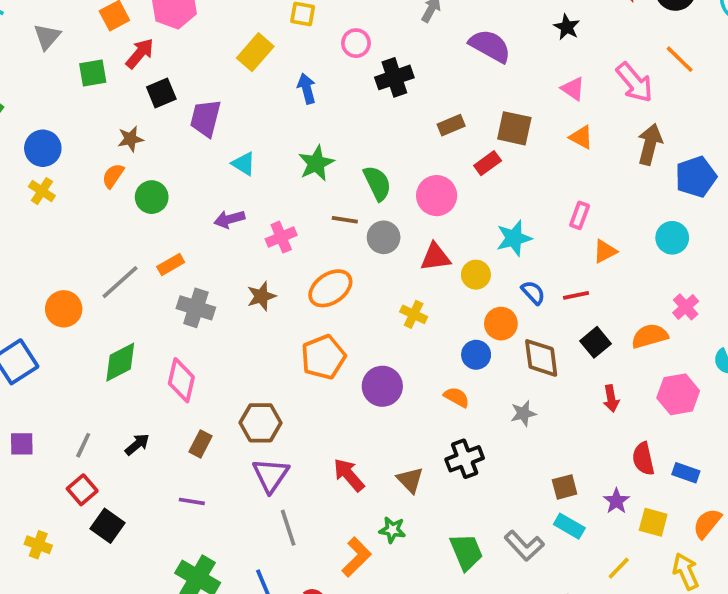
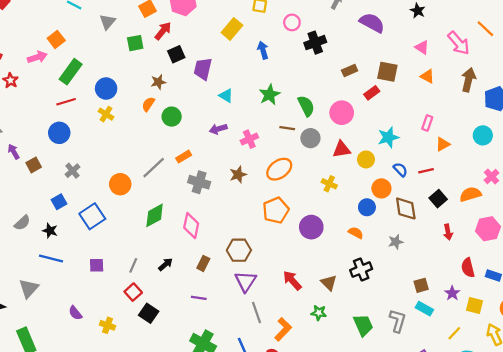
gray L-shape: (524, 546) -> (398, 321), turned -120
orange L-shape: (356, 557) -> (283, 329), moved

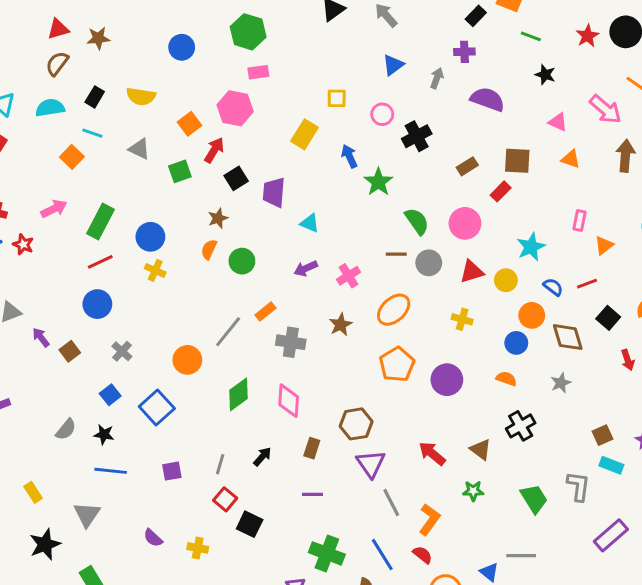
gray triangle: (107, 22) -> (139, 149), turned -36
orange square: (56, 39) -> (72, 157), moved
green star: (269, 95) -> (378, 182), moved

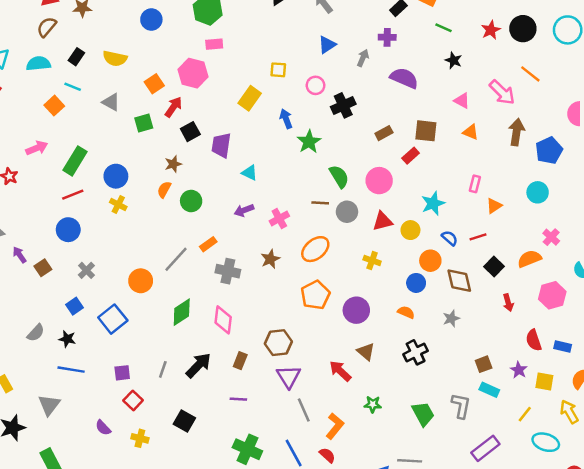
brown triangle: (481, 449) -> (366, 352), moved
black arrow: (262, 457) -> (198, 365), size x1.6
red square: (225, 499) -> (133, 400), moved

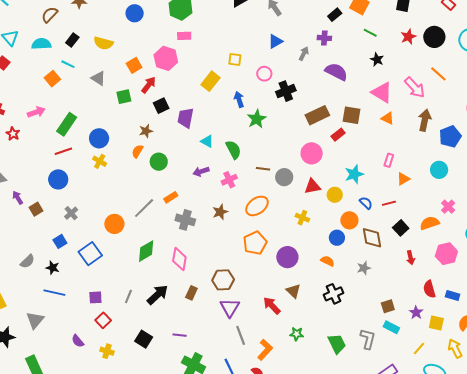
pink triangle: (462, 101) -> (382, 92), size x1.6
brown rectangle: (384, 133) -> (317, 115), size x1.6
green semicircle: (339, 176) -> (233, 150), moved
purple line: (238, 399) -> (180, 335), moved

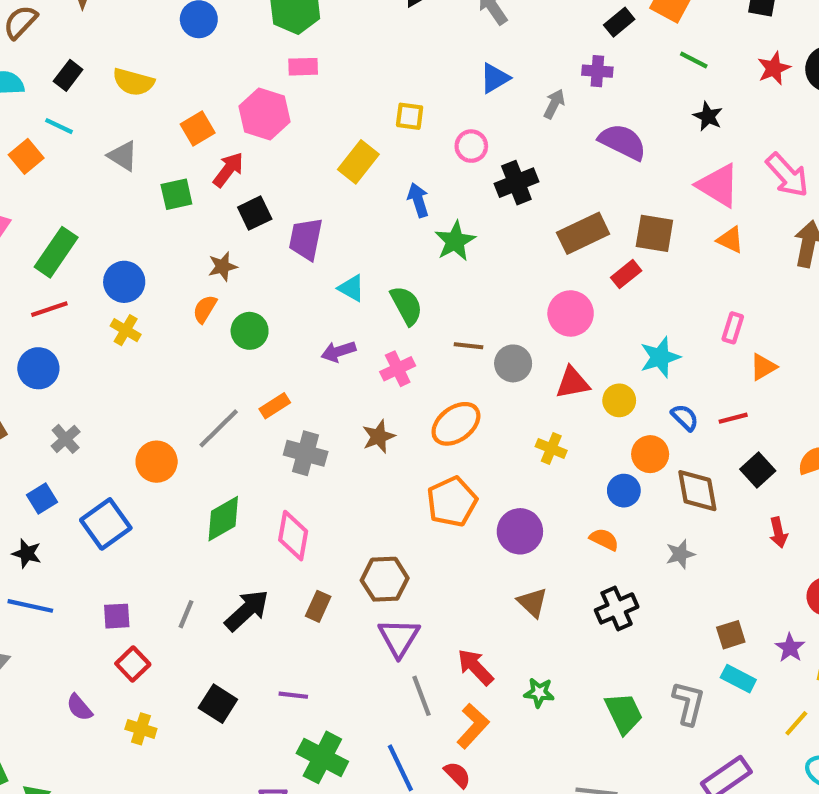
red arrow: (272, 306) -> (475, 667), moved

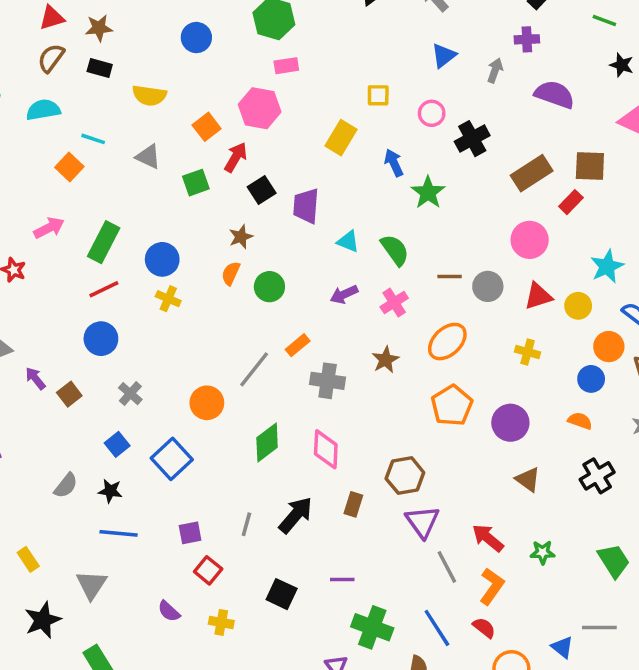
black rectangle: (68, 75) -> (100, 68), moved, turned 75

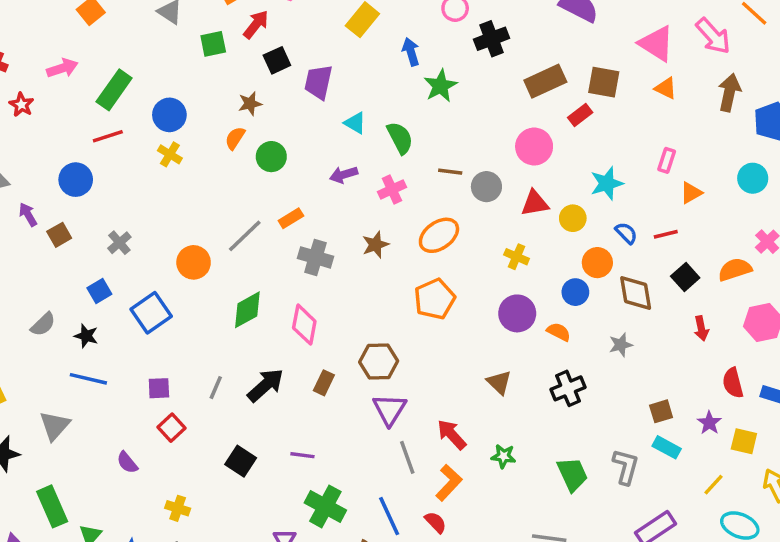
blue circle: (101, 339) -> (76, 180), moved
purple circle: (510, 423) -> (517, 313), moved
yellow cross: (221, 622) -> (178, 508), moved

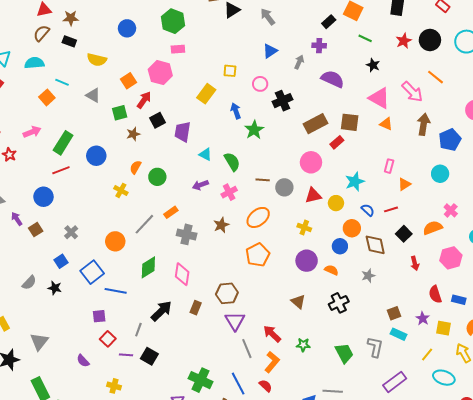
brown star: (250, 104) -> (133, 134), moved
yellow cross: (170, 154) -> (121, 190), moved
blue line: (88, 379) -> (116, 291), moved
gray line: (216, 388) -> (138, 330), moved
purple line: (302, 455) -> (126, 355), moved

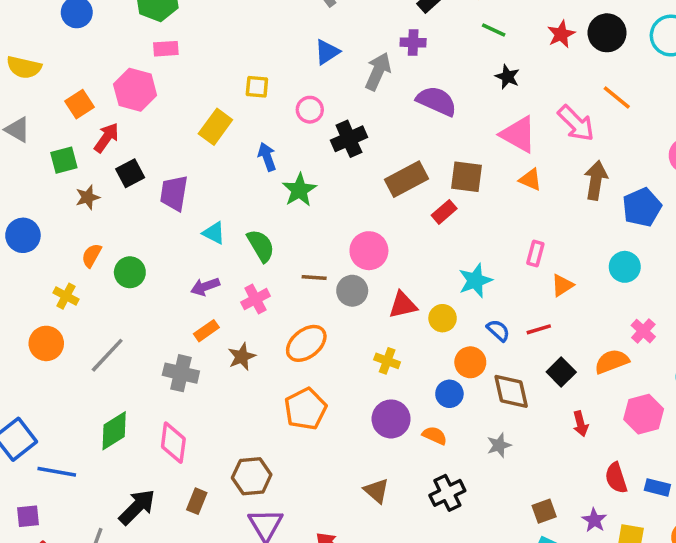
gray arrow: (299, 62) -> (378, 71), size x1.5
pink circle: (311, 162) -> (369, 251), moved
orange rectangle: (171, 212) -> (206, 331), moved
orange circle: (115, 241) -> (46, 343), moved

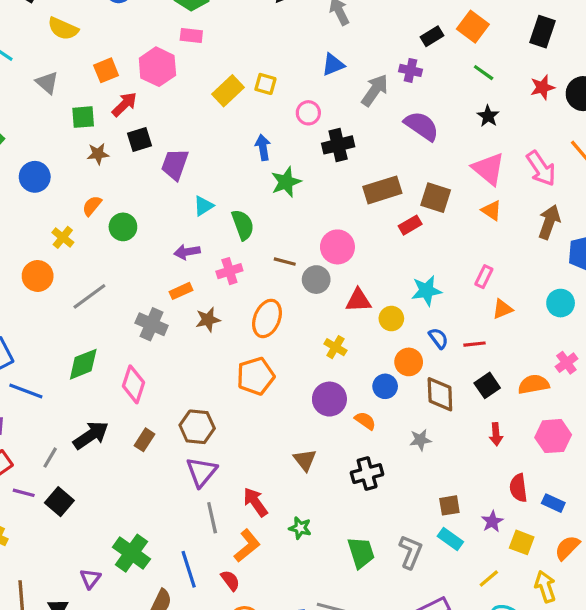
yellow rectangle: (215, 127) -> (228, 91), moved
cyan triangle: (214, 233) -> (204, 206), turned 50
orange ellipse: (306, 343) -> (267, 318), turned -39

